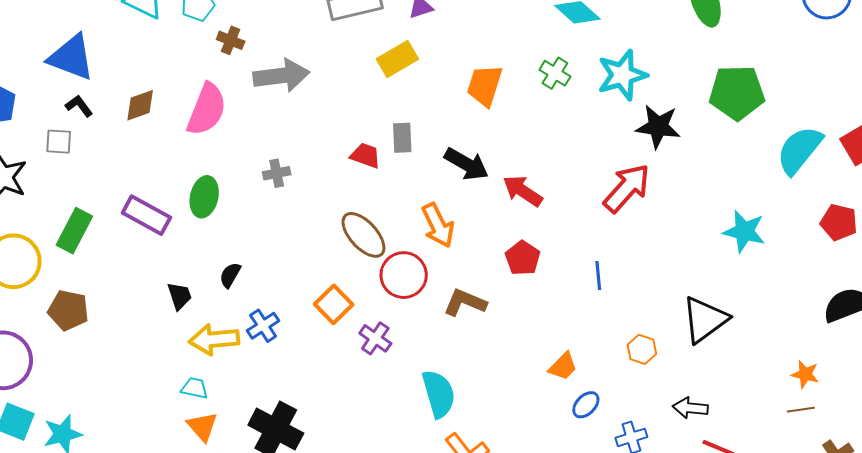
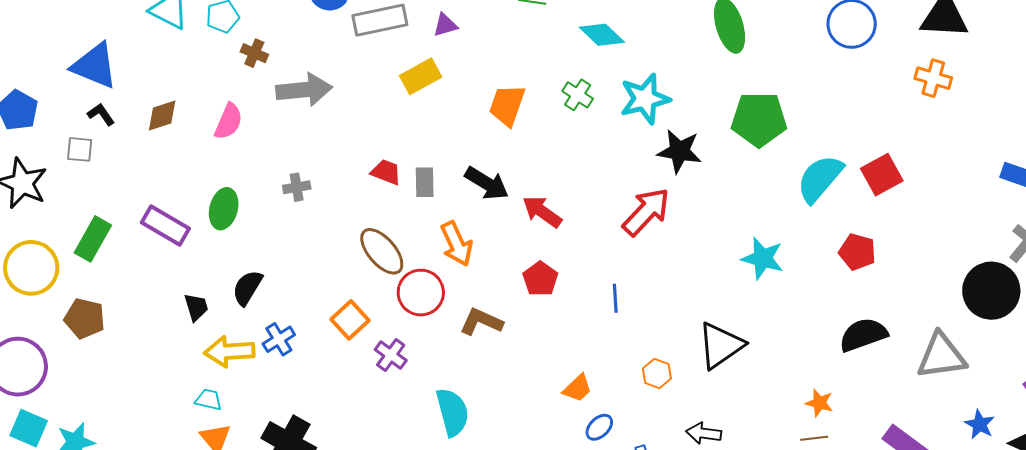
pink semicircle: (207, 109) -> (229, 121), size x0.7
gray rectangle: (402, 138) -> (425, 182), moved
black semicircle: (230, 275) -> (247, 288), size x1.4

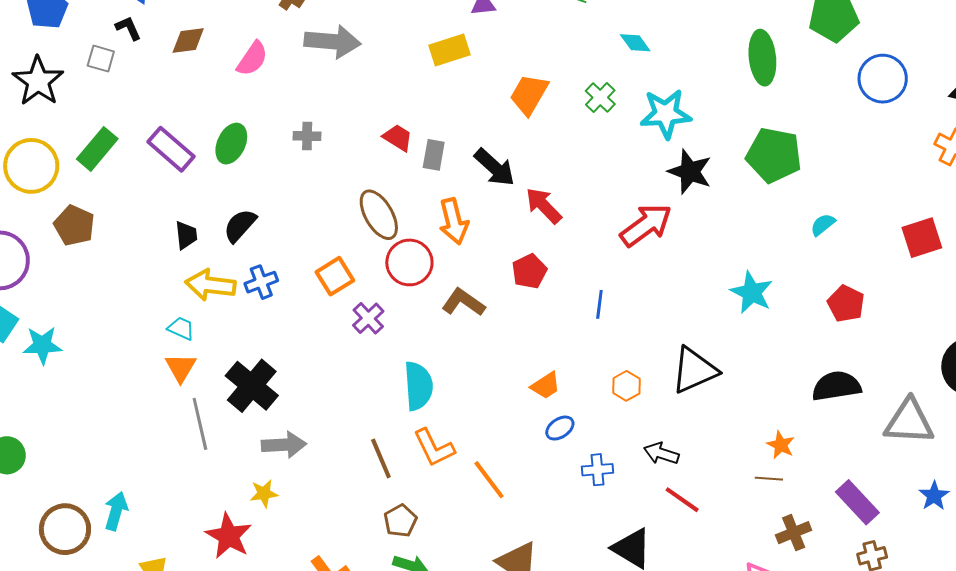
cyan diamond: (602, 35) -> (635, 43), size x0.7
red square: (882, 175) -> (922, 238), moved
cyan semicircle: (820, 179) -> (823, 225), size x0.5

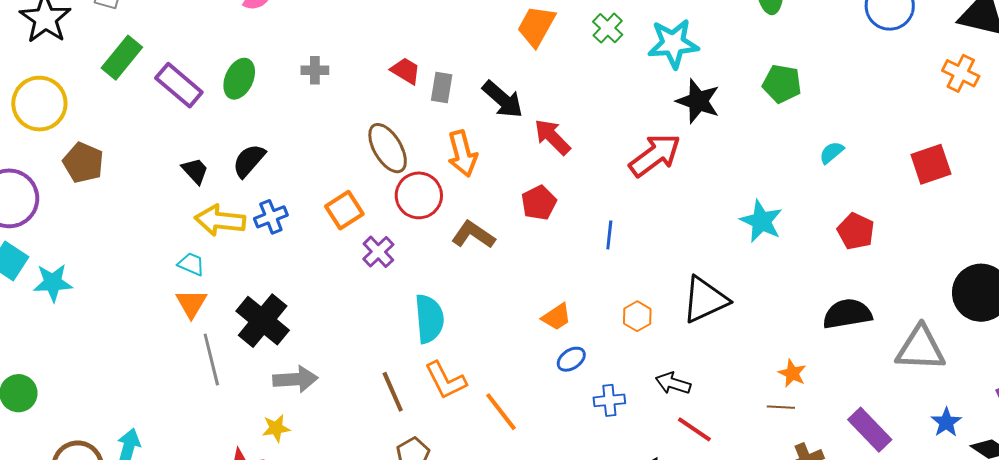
green rectangle: (97, 149) -> (122, 58), moved
green pentagon: (774, 155) -> (782, 84), size x0.7
black trapezoid: (186, 235) -> (195, 171), turned -36

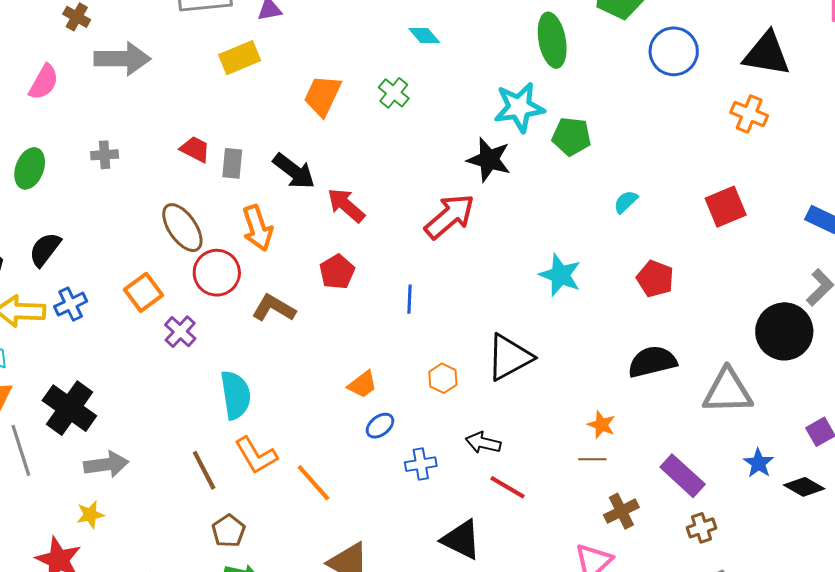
cyan star: (673, 44) -> (519, 107), moved

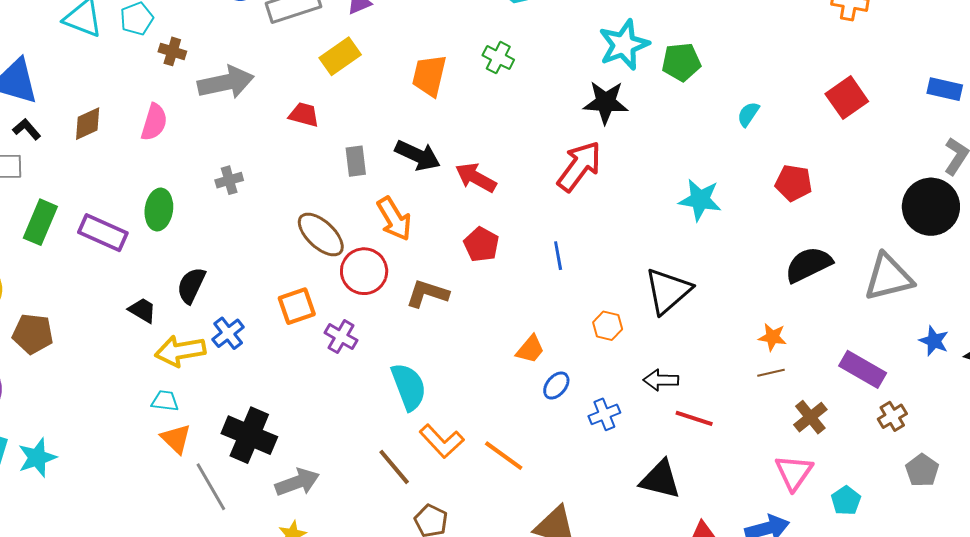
red trapezoid: (195, 149) -> (304, 115), moved
orange square: (143, 292) -> (297, 306), turned 30

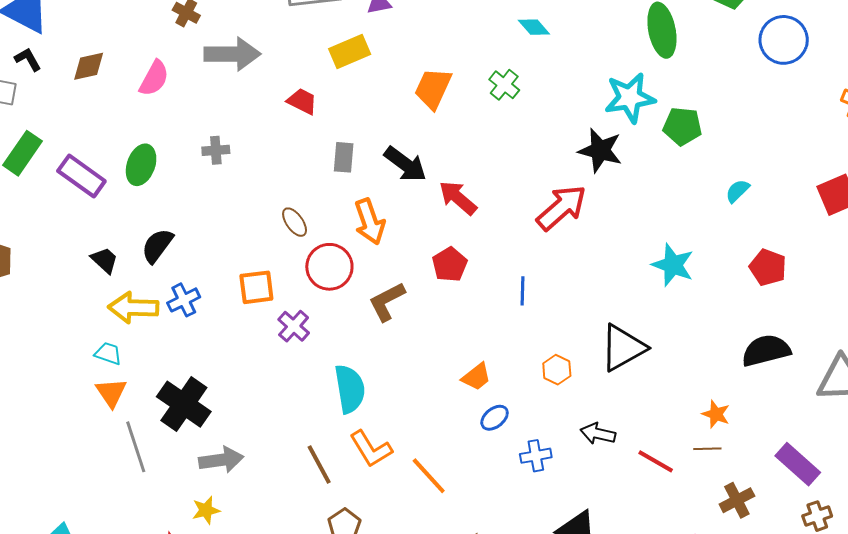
brown ellipse: (321, 234) -> (295, 222), size x0.6
brown L-shape: (427, 294) -> (387, 302), turned -57
red line: (694, 418) -> (656, 461), moved

